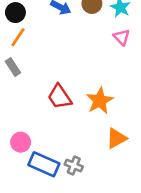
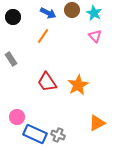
orange line: (18, 37) -> (43, 36), moved
orange triangle: (117, 138) -> (97, 123), moved

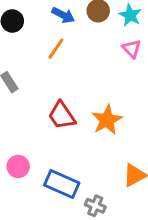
blue rectangle: (35, 134) -> (62, 184), moved
gray cross: (58, 135) -> (95, 206), moved

